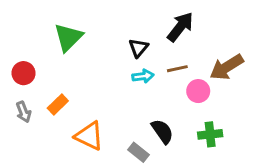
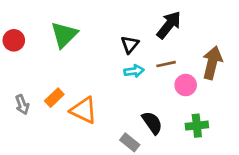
brown arrow: (227, 67) -> (212, 63), turned 136
red circle: (24, 73) -> (14, 40), moved
orange triangle: (89, 136) -> (84, 110), moved

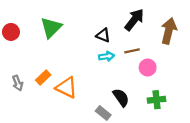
black triangle: (130, 45) -> (103, 35), turned -48
brown arrow: (212, 63) -> (169, 31), moved

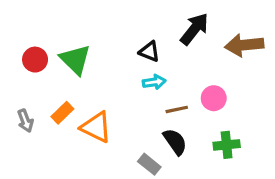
green triangle: (51, 28) -> (75, 60), moved, turned -30
brown arrow: (169, 31) -> (244, 45), turned -110
red circle: (11, 32) -> (35, 60), moved
brown line: (132, 51) -> (177, 109), moved

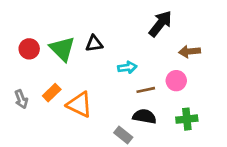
brown arrow: (244, 45) -> (189, 52), moved, size x0.7
black triangle: (149, 52) -> (94, 44), moved, turned -30
black semicircle: (175, 142) -> (144, 116), turned -45

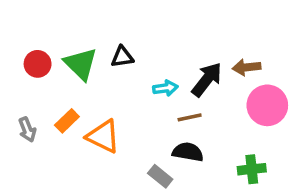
black arrow: (160, 24) -> (207, 79), moved
pink circle: (176, 81) -> (267, 105), moved, size x1.5
green cross: (187, 119) -> (252, 169), moved

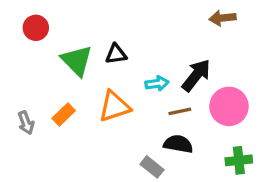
red circle: (38, 64) -> (36, 28), moved
brown arrow: (247, 67) -> (222, 18), moved
pink circle: (267, 105) -> (229, 106), moved
orange triangle: (103, 136) -> (114, 106), moved, turned -44

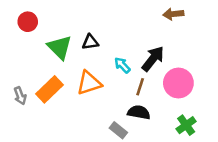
cyan arrow: (157, 83) -> (122, 65), turned -126
brown line: (180, 111) -> (140, 87), turned -60
orange rectangle: (64, 115) -> (49, 89), size x1.5
green cross: (239, 160) -> (186, 125), turned -30

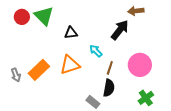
green triangle: (60, 47) -> (44, 16), moved
black arrow: (153, 59) -> (120, 30), moved
black semicircle: (139, 112) -> (109, 88), turned 90

